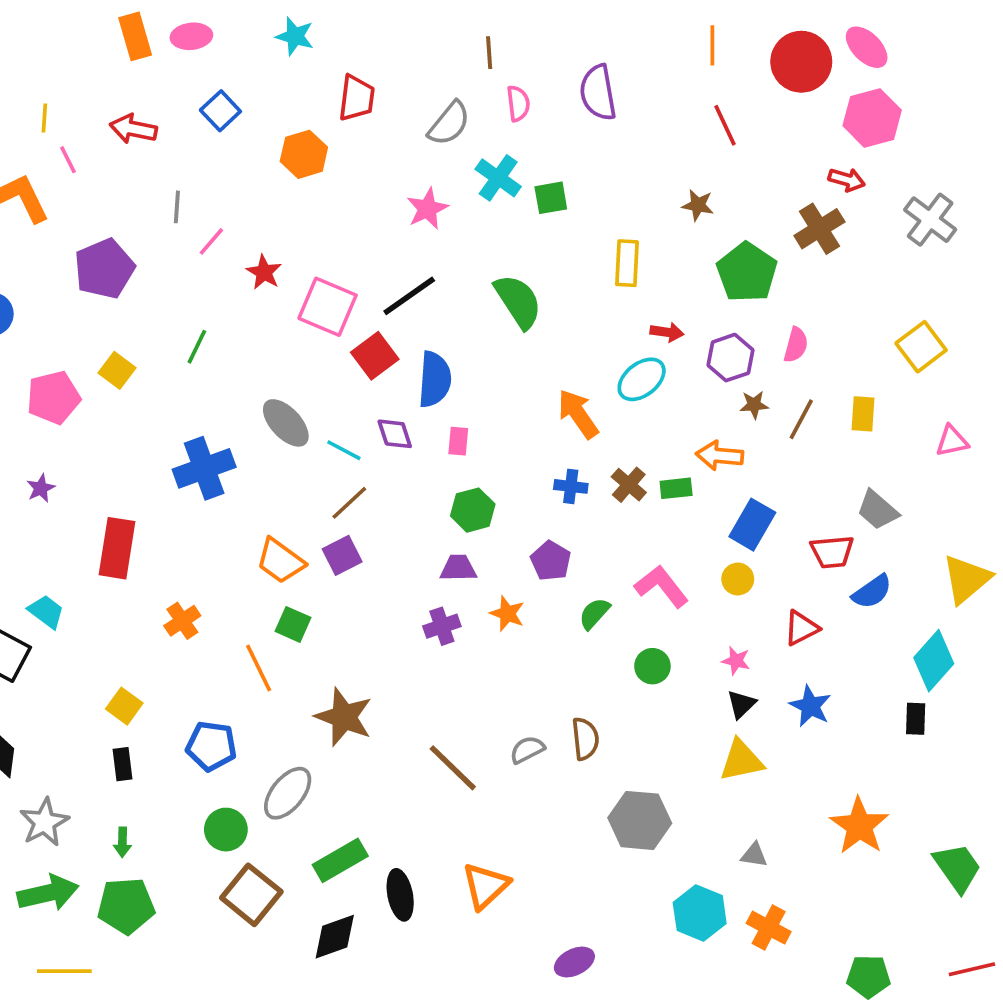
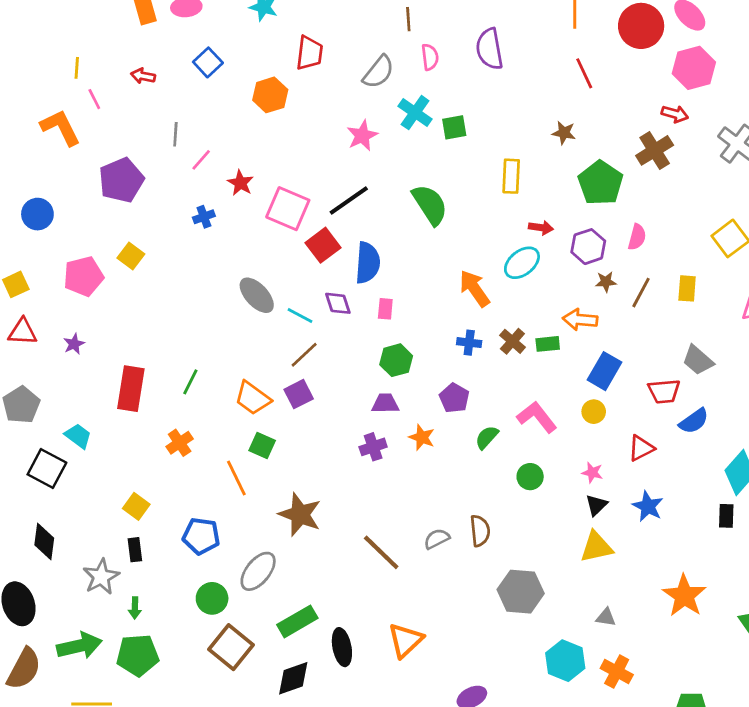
red arrow: (133, 129) -> (143, 76), size x0.7
green line: (197, 347) -> (190, 382), moved
blue cross: (204, 468) -> (204, 217), moved, size x0.5
gray star: (44, 822) -> (101, 577), moved

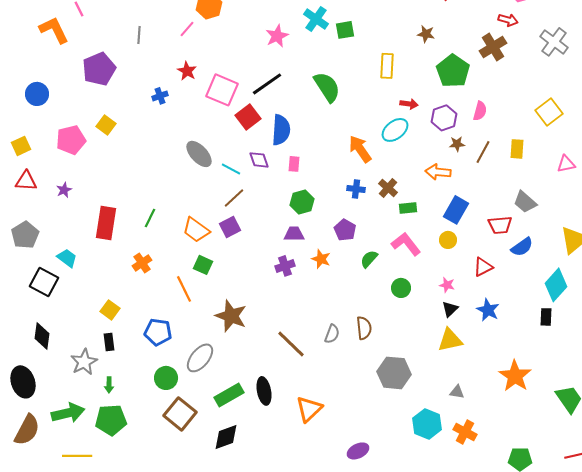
pink line: (201, 160) -> (187, 29), moved
green rectangle: (548, 344) -> (408, 208), moved
gray semicircle: (437, 539) -> (332, 334), turned 138
black ellipse: (342, 647) -> (264, 391), moved

